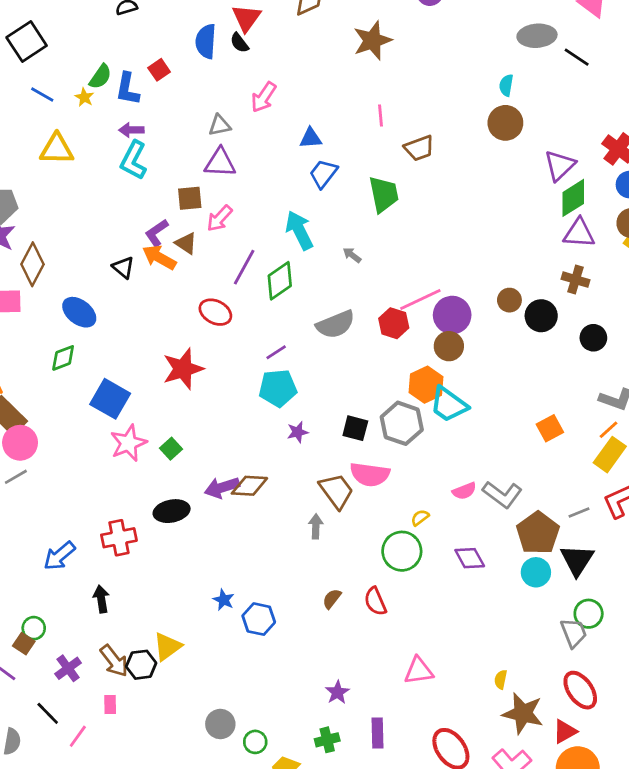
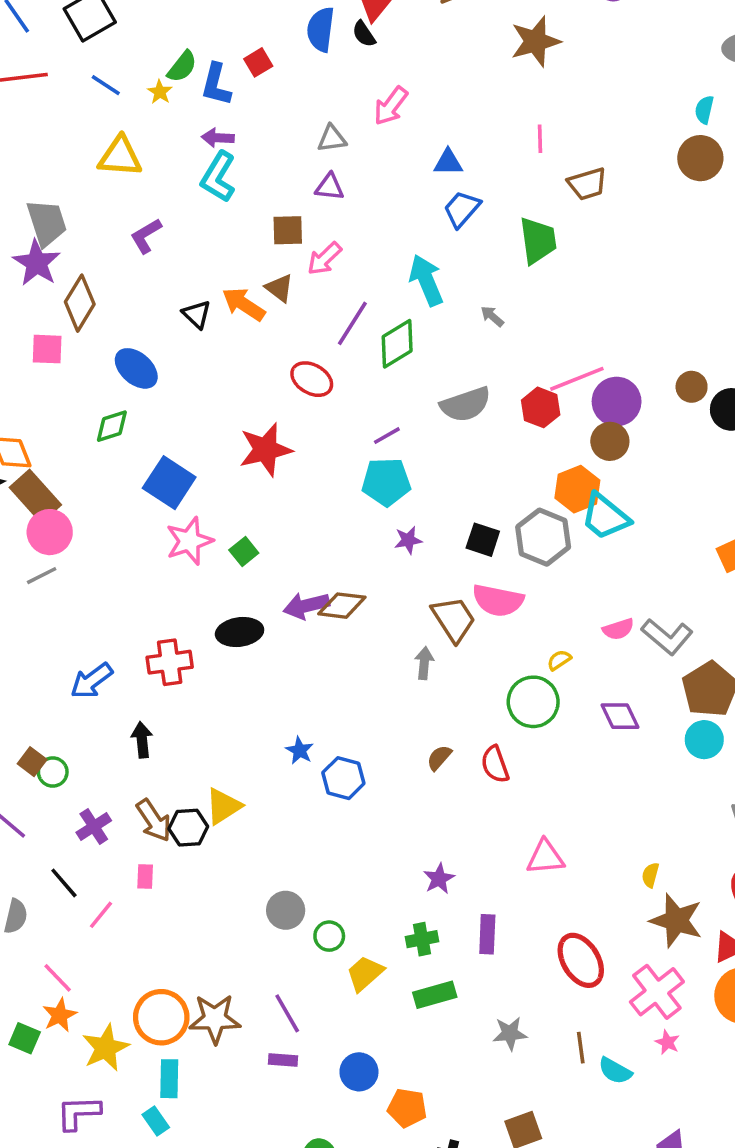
purple triangle: (220, 163) -> (330, 187), size x0.7
purple L-shape: (157, 233) -> (146, 236), moved
brown square: (24, 644) -> (32, 762), moved

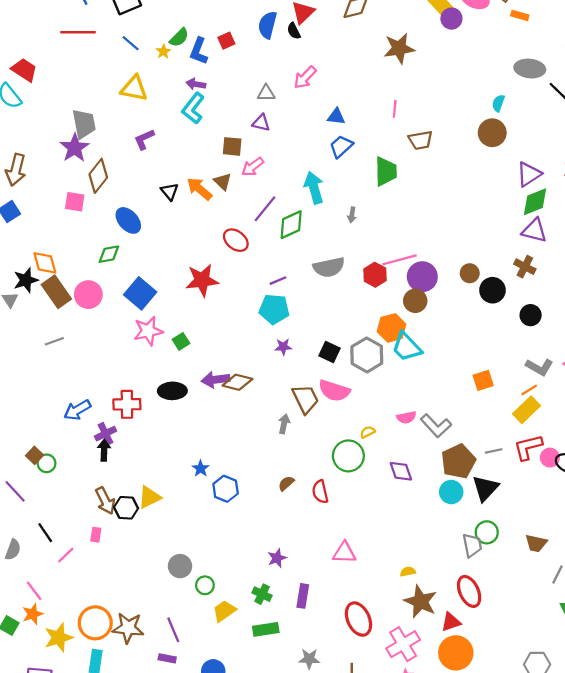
gray arrow: (492, 316) -> (352, 215), turned -128
pink circle: (50, 532) -> (88, 295), moved
purple cross: (94, 827) -> (105, 434), moved
yellow semicircle: (650, 875) -> (408, 572), turned 56
green cross: (422, 939) -> (262, 594), turned 30

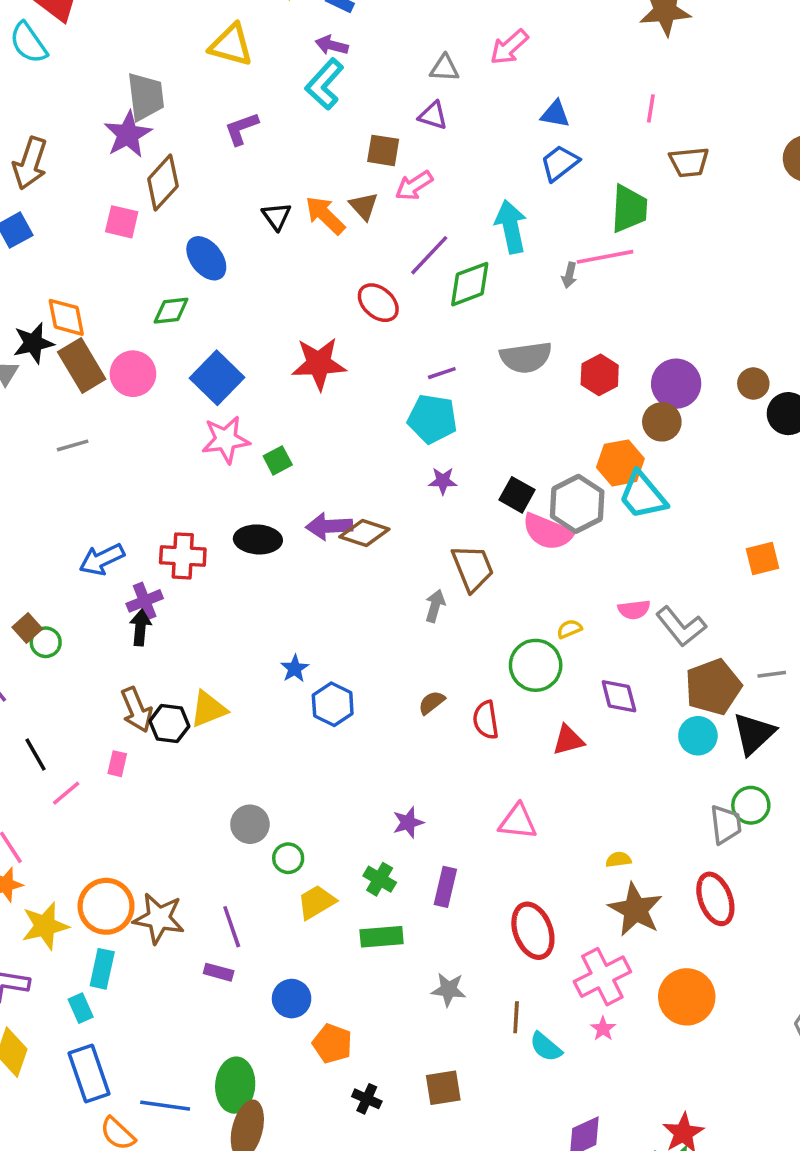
pink line: (399, 260) -> (605, 257), moved
pink semicircle: (334, 391) -> (548, 532), moved
red triangle: (451, 622) -> (568, 740), moved

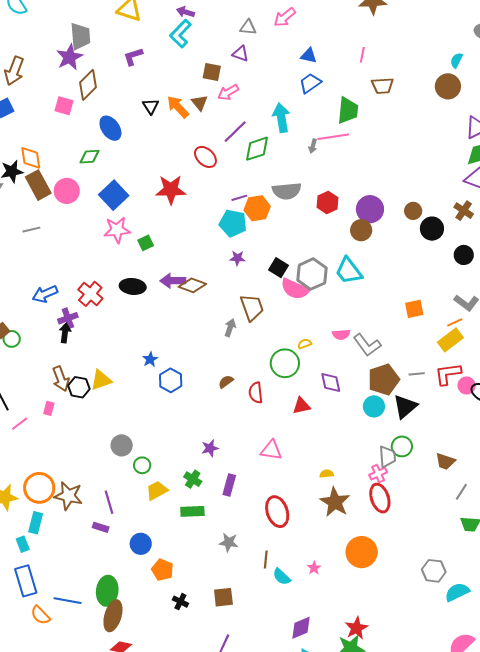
orange hexagon: (620, 463) -> (257, 208), moved
red cross: (183, 556) -> (90, 294), turned 35
pink cross: (602, 977) -> (378, 474), moved, size x0.6

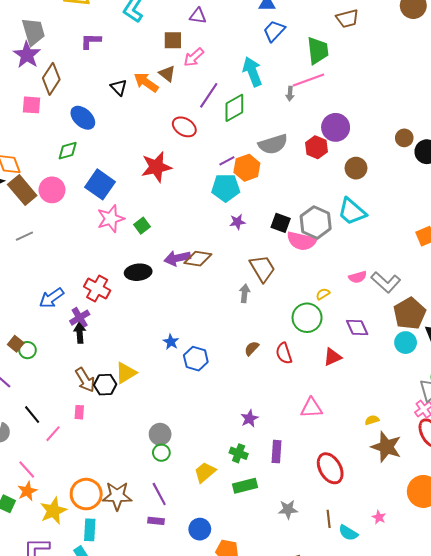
purple L-shape: (133, 57) -> (91, 41), turned 30
purple circle: (370, 209) -> (336, 127), moved
green circle: (142, 465) -> (161, 453), moved

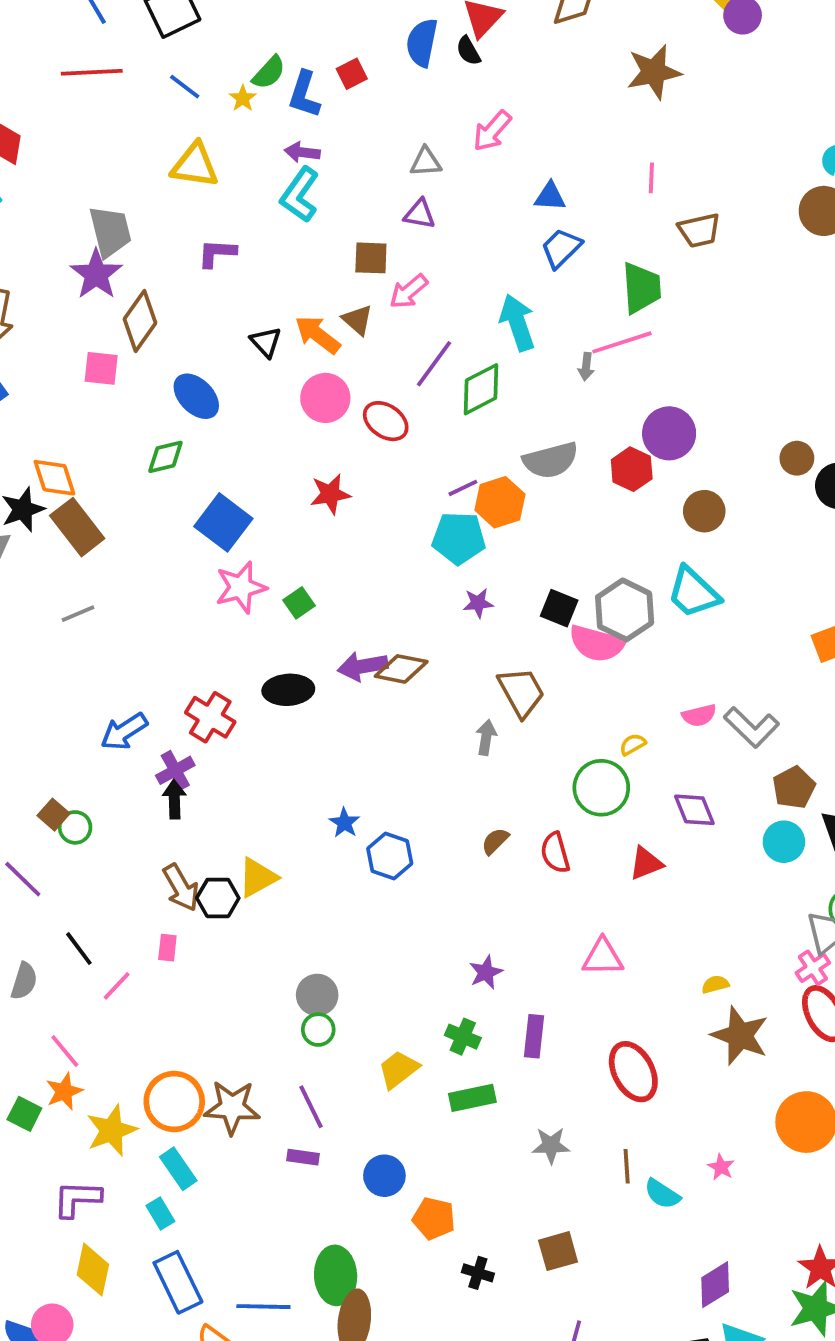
red star: (156, 167) -> (330, 494), size x0.7
pink circle: (52, 190) -> (325, 398), moved
brown pentagon: (410, 313) -> (794, 787), size x0.7
cyan rectangle: (90, 530) -> (178, 1169), turned -40

